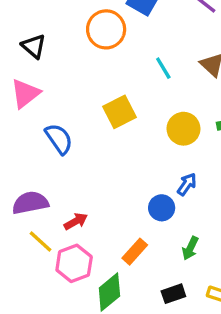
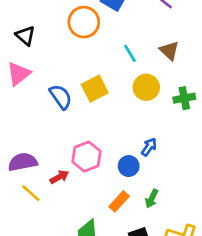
yellow circle: (183, 129) -> (146, 87), moved
blue semicircle: (59, 139) -> (61, 97), moved
orange rectangle: (135, 252) -> (119, 201), moved
pink hexagon: (74, 263) -> (87, 157), moved

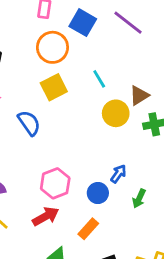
brown triangle: (169, 51) -> (139, 95), moved, turned 45
yellow square: (95, 89) -> (54, 87), moved
red arrow: (59, 177) -> (46, 216), moved, size x1.4
green arrow: (152, 199) -> (139, 198), moved

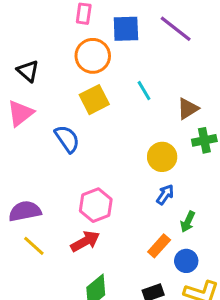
blue square: (83, 23) -> (126, 29), turned -32
yellow circle: (116, 113) -> (162, 157), moved
blue circle: (98, 193) -> (186, 261), moved
orange rectangle: (88, 229) -> (159, 246), moved

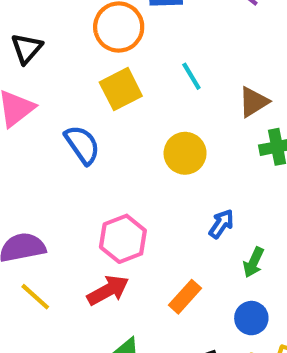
black triangle: (28, 71) -> (27, 48), turned 30
yellow circle: (162, 157) -> (185, 153), moved
orange rectangle: (159, 246) -> (185, 297), moved

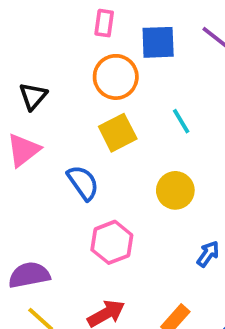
pink hexagon: (123, 239) -> (112, 242), moved

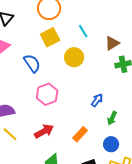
yellow circle: (175, 190) -> (74, 57), moved

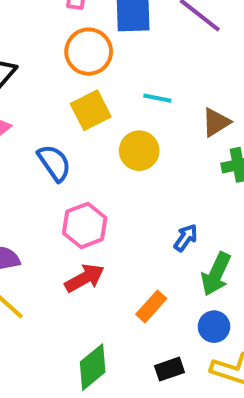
cyan line: (83, 31) -> (157, 98), turned -48
green arrow: (112, 118) -> (216, 274), size x1.5
red arrow: (44, 131) -> (85, 278), moved

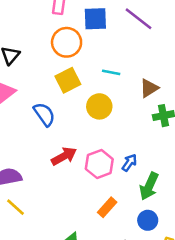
pink hexagon: (85, 225) -> (99, 164), moved
red arrow: (85, 278) -> (64, 156), moved

